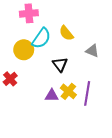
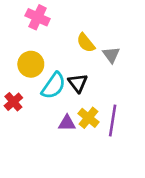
pink cross: (29, 13) -> (38, 17), turned 30
cyan semicircle: (41, 38) -> (54, 86), moved
gray triangle: (92, 51) -> (111, 55), moved, turned 32

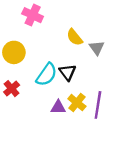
yellow circle: (31, 64) -> (14, 52), moved

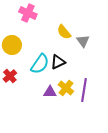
black triangle: (68, 72) -> (58, 62), turned 42

